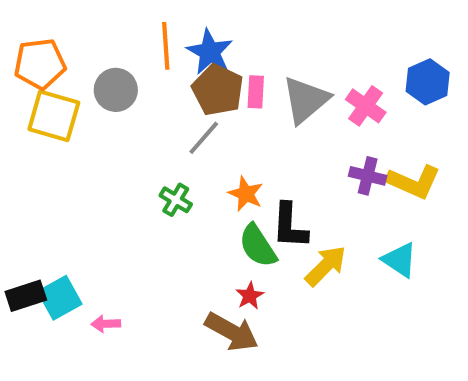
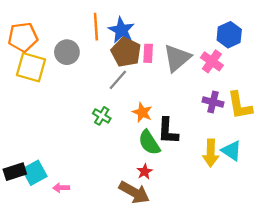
blue hexagon: (428, 82) -> (229, 35), moved
yellow L-shape: (414, 182) -> (240, 105), turned 56
yellow arrow: (326, 266) -> (211, 153), moved, turned 136

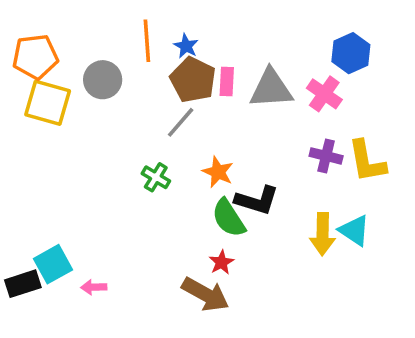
blue star: (121, 30) -> (186, 46), size x0.6
gray triangle: (177, 58) -> (271, 89), turned 36
black L-shape: (168, 131) -> (257, 200), turned -76
black rectangle: (15, 172) -> (23, 284), moved

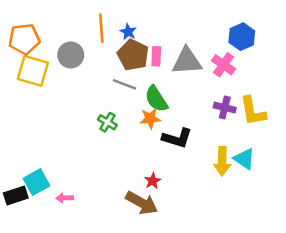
gray line: (181, 122) -> (124, 84), turned 70
orange star: (218, 172) -> (150, 119), turned -30
green semicircle: (229, 218) -> (156, 99), moved

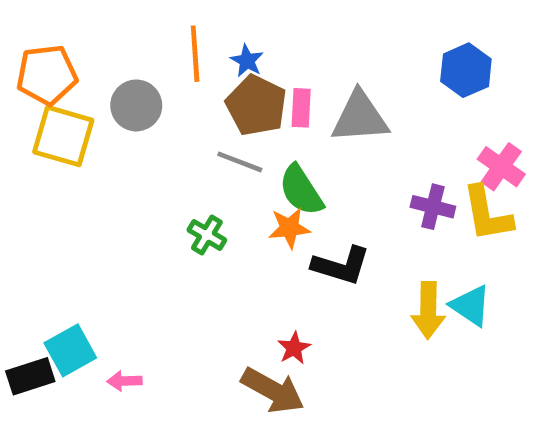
pink cross: (223, 65) -> (501, 167), moved

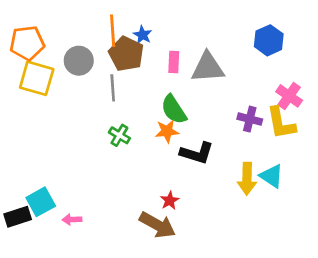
brown pentagon: (256, 105) -> (126, 54), moved
gray line: (240, 162) -> (113, 88), moved, turned 65

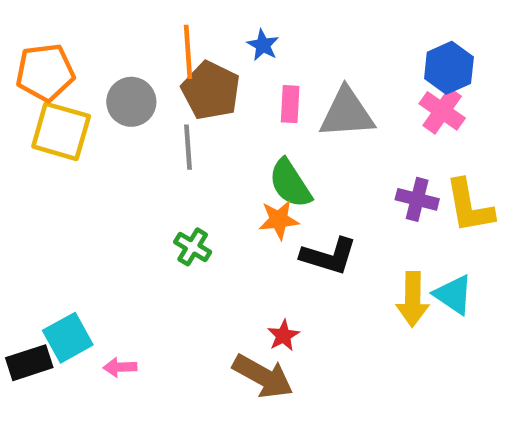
blue star: (143, 35) -> (263, 45), moved
pink cross: (289, 96) -> (442, 111), moved
green cross: (119, 135) -> (193, 247), moved

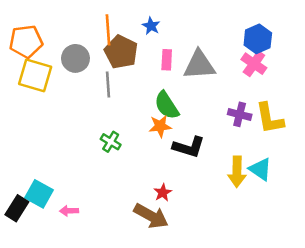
cyan square: (68, 338) -> (39, 194), turned -32
black rectangle: (29, 363) -> (17, 208), turned -40

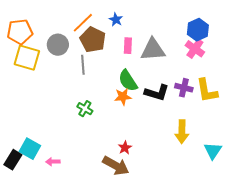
orange line: (108, 30) -> (83, 23), turned 50
black L-shape: (189, 147) -> (157, 93), moved
cyan triangle: (260, 169) -> (213, 151), moved, turned 30

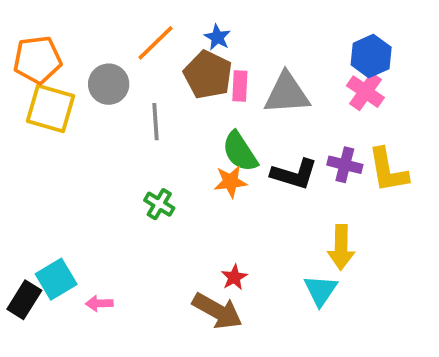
brown pentagon: (93, 40) -> (208, 75), moved
cyan square: (30, 149) -> (56, 279), turned 30
cyan triangle: (213, 151) -> (320, 290), moved

